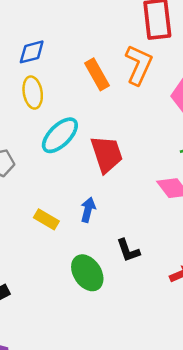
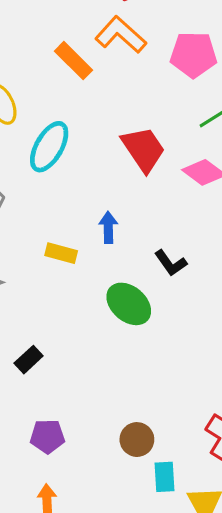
orange L-shape: (139, 65) -> (121, 35), turned -57
red trapezoid: (107, 154) -> (143, 149), moved

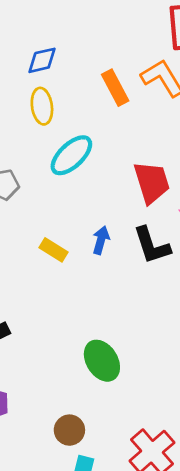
black L-shape: (171, 263) -> (152, 245), moved, size x1.4
green ellipse: (129, 304) -> (102, 361), moved

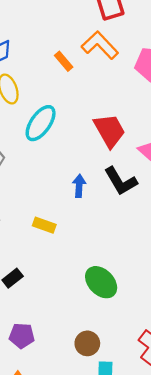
orange rectangle: (115, 88) -> (64, 61), size x0.7
yellow rectangle: (54, 250) -> (44, 225), moved

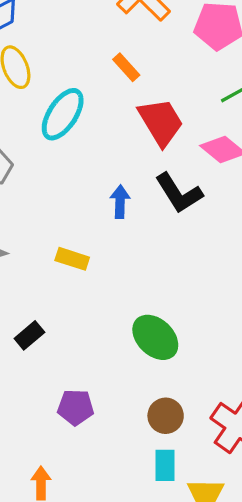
orange rectangle: (64, 61) -> (126, 67), moved
purple pentagon: (22, 336) -> (76, 407), moved
brown circle: (87, 343) -> (166, 416), moved

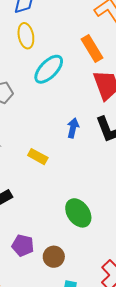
orange rectangle: (126, 67) -> (92, 48), size x1.5
brown circle: (166, 416) -> (54, 257), moved

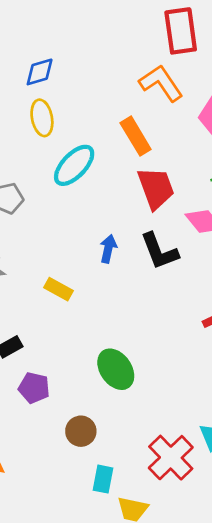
purple pentagon: (23, 245) -> (34, 388), moved

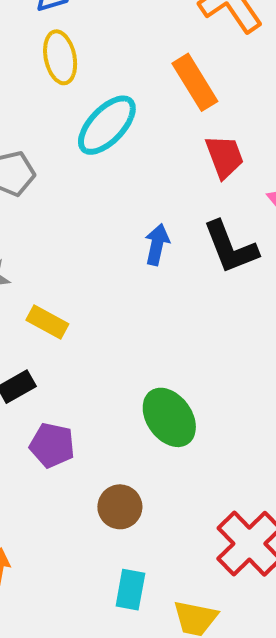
red trapezoid: (156, 188) -> (225, 157), size x0.7
yellow rectangle: (58, 289) -> (47, 322), moved
cyan rectangle: (103, 479) -> (130, 590), moved

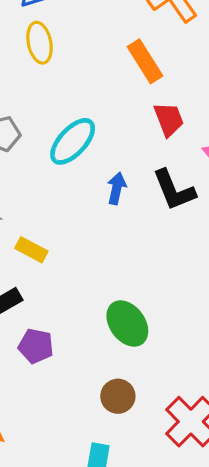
cyan ellipse: (107, 125) -> (73, 141), moved
brown circle: (120, 507) -> (118, 396), moved

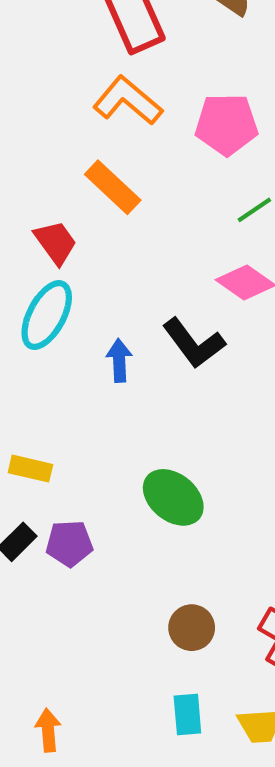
red trapezoid: (169, 119) -> (56, 242), moved
green ellipse: (127, 324) -> (173, 497), moved
purple pentagon: (36, 346) -> (69, 544), moved

